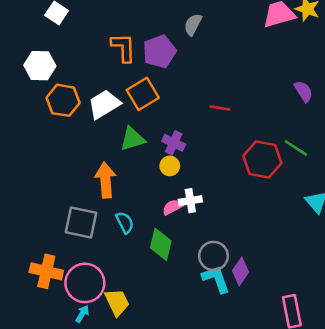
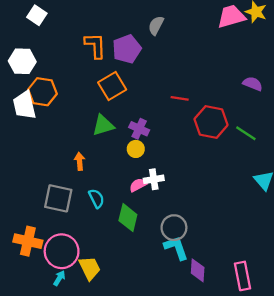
purple semicircle: (304, 91) -> (253, 84), turned -36
white trapezoid: (104, 104) -> (24, 105), moved, turned -72
red hexagon: (262, 159) -> (211, 122), moved
orange arrow: (105, 180) -> (80, 161), size x0.6
purple diamond: (241, 271) -> (198, 270), moved, turned -30

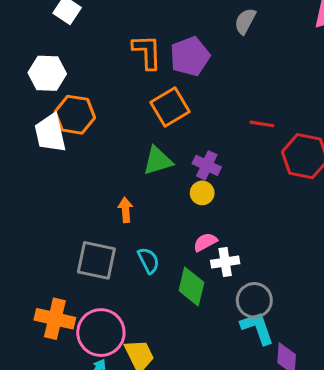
gray semicircle: (156, 25) -> (245, 21), moved
white cross: (154, 179) -> (225, 262), moved

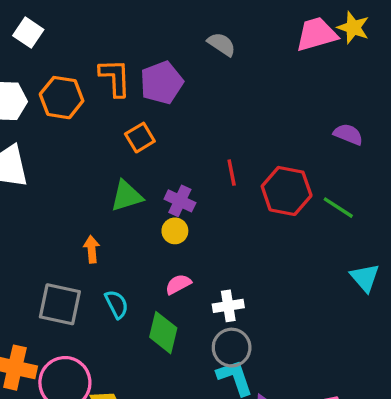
gray semicircle: (245, 21) -> (222, 44), turned 96
orange square: (170, 107) -> (140, 138), size x0.7
orange hexagon: (75, 115) -> (62, 98), moved
red line: (262, 124) -> (232, 173), moved, turned 70
white cross: (225, 262) -> (228, 306), moved

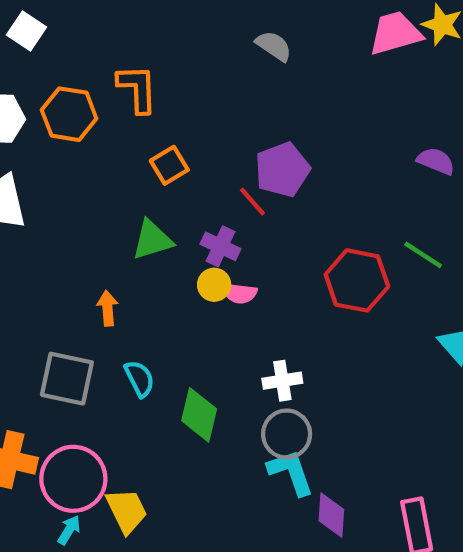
purple pentagon: (162, 83) -> (282, 170), moved
red line: (232, 173) -> (252, 202), moved, turned -30
red hexagon: (287, 191) -> (357, 280), moved
pink semicircle: (178, 284) -> (240, 293), moved, turned -145

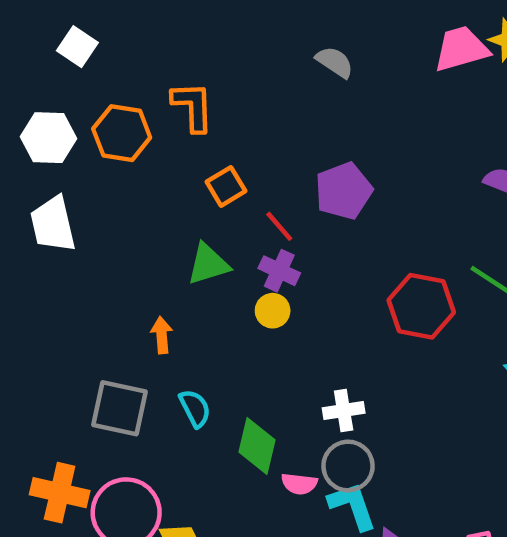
red line: (252, 202) -> (279, 226), moved
pink semicircle: (240, 293) -> (299, 484), moved

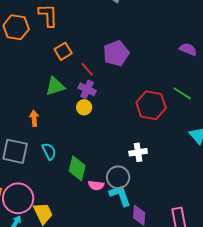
white cross: (344, 411) -> (138, 152), moved

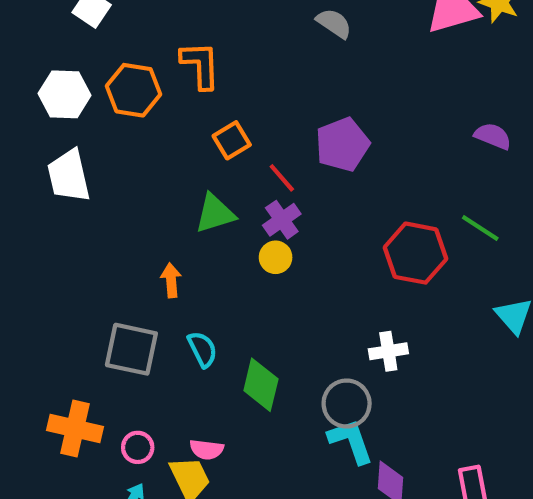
purple cross: (87, 89) -> (282, 220), turned 30
pink semicircle: (96, 185) -> (207, 449), moved
pink circle: (18, 198) -> (138, 447), size x0.5

